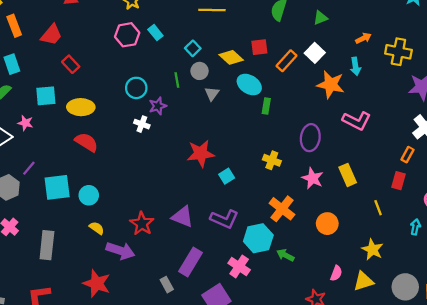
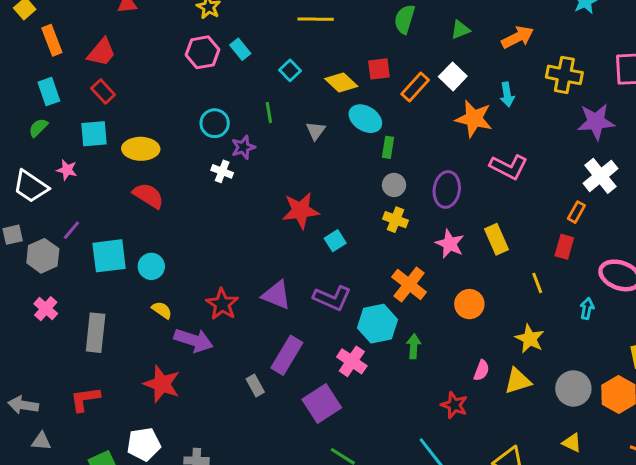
orange arrow: (363, 38) -> (518, 37), moved, size x1.5
red rectangle: (71, 64) -> (103, 92), moved
gray circle: (200, 71) -> (394, 185), moved
green arrow: (285, 255) -> (414, 346), turned 66

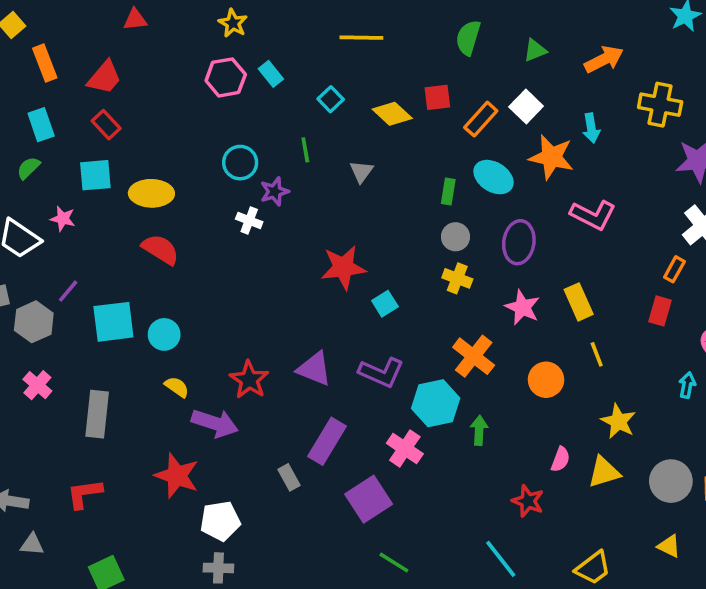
cyan ellipse: (365, 119) -> (494, 177), moved
yellow line: (537, 283) -> (597, 354), moved
white pentagon: (144, 444) -> (220, 521), moved

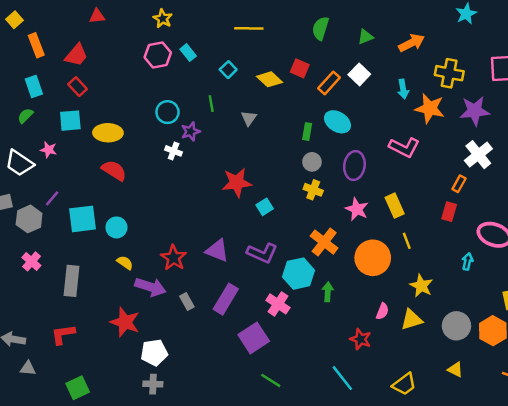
red square: (437, 97) -> (300, 68), turned 30
orange star: (551, 157) -> (430, 108), moved
orange circle: (546, 380) -> (373, 258), size x1.5
gray rectangle: (289, 477) -> (187, 302), moved

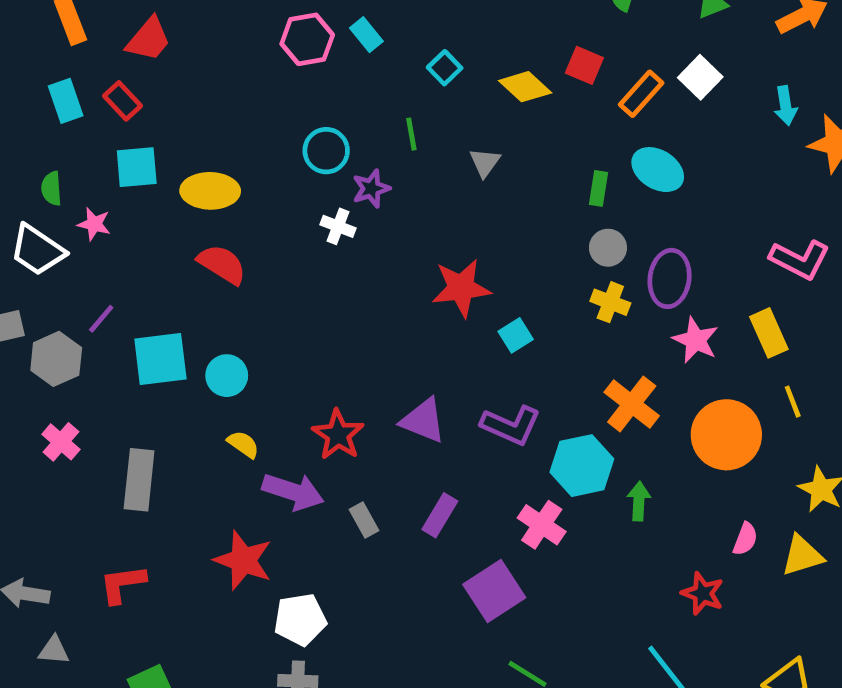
red rectangle: (78, 87) -> (123, 101), moved
green semicircle: (25, 116) -> (51, 188), moved, turned -49
pink L-shape: (404, 147) -> (800, 260), moved
purple ellipse: (354, 166) -> (670, 278), moved
purple rectangle: (226, 299) -> (440, 515), size x0.7

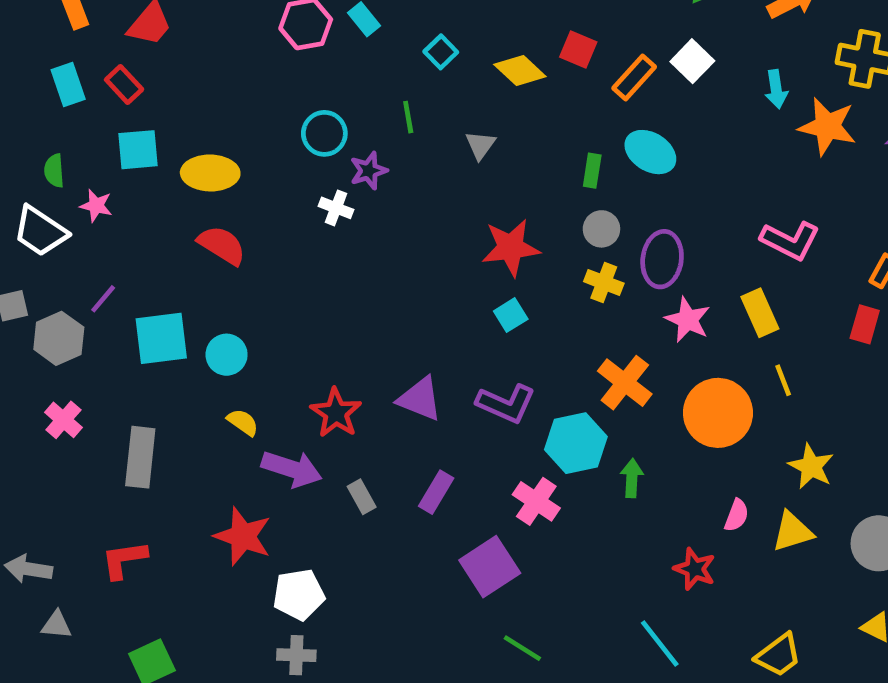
red star: (461, 288) -> (511, 248), moved

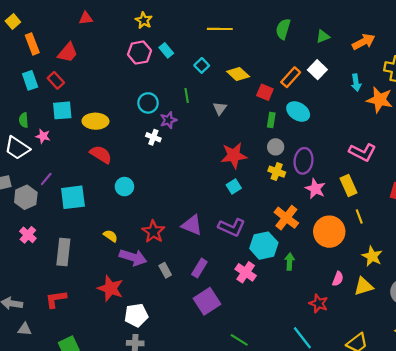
red square: (578, 50) -> (265, 92), moved
cyan circle: (227, 355) -> (124, 187), moved
purple square: (490, 567) -> (207, 301), moved

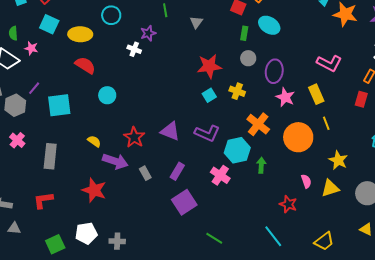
cyan circle: (148, 103) -> (111, 15), moved
cyan square: (62, 110) -> (49, 24), turned 30
yellow cross: (277, 172) -> (237, 91), moved
pink semicircle: (338, 279) -> (306, 181), turned -40
white pentagon: (136, 315) -> (86, 233), moved

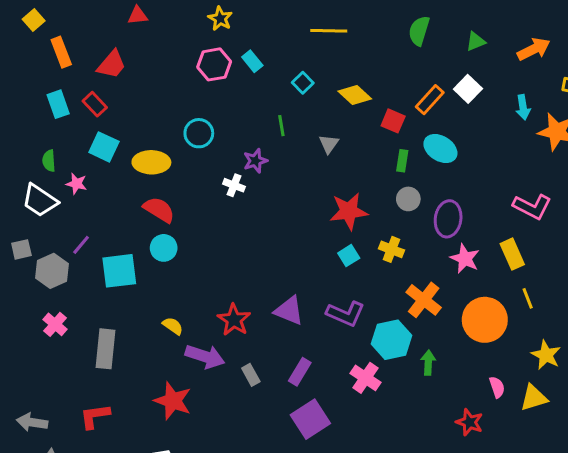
cyan circle: (107, 95) -> (164, 248), moved

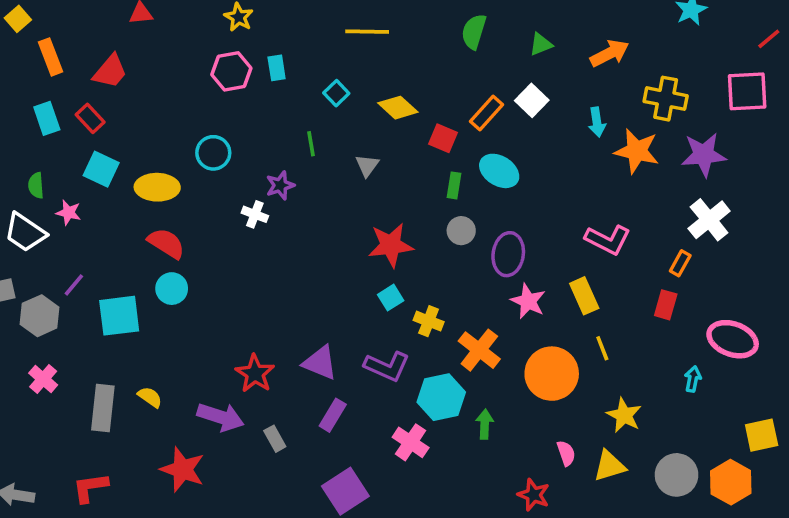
cyan rectangle: (252, 61) -> (277, 68), turned 30
yellow cross: (391, 249) -> (429, 321), moved
yellow semicircle: (173, 326) -> (150, 397), moved
purple rectangle: (300, 372) -> (333, 415), moved

